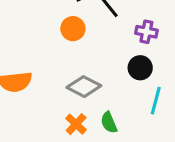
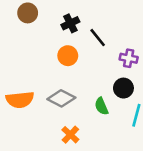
gray diamond: (84, 87) -> (61, 98), moved
green semicircle: (109, 123) -> (101, 106), moved

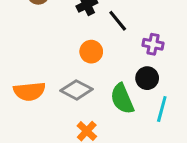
orange circle: (68, 56) -> (91, 52), moved
green semicircle: (101, 106) -> (122, 99), size x1.5

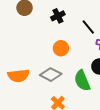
black line: (118, 21) -> (88, 27), moved

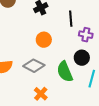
black line: (88, 27) -> (71, 19), turned 35

